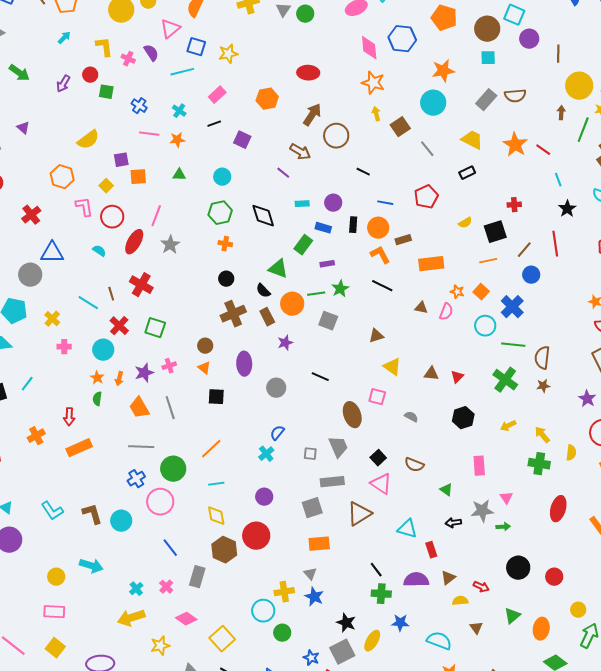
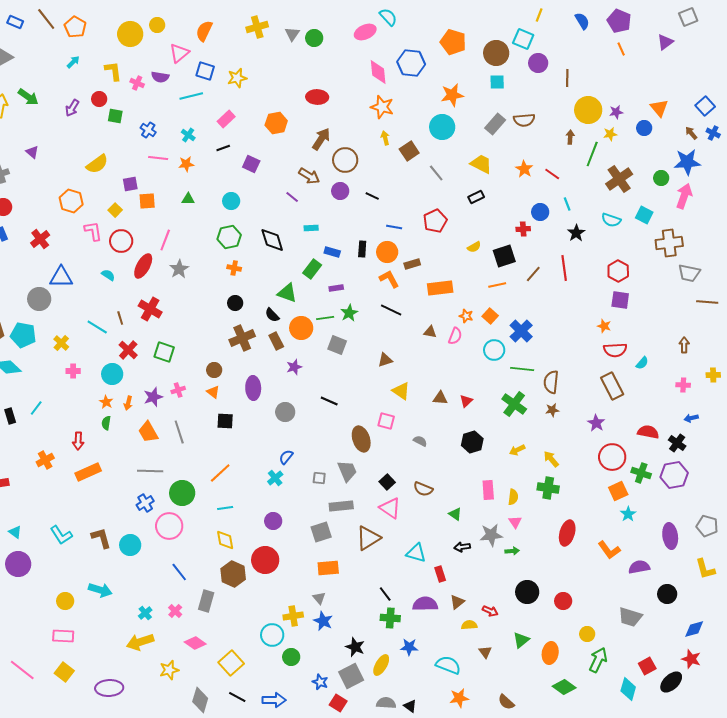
purple semicircle: (151, 53) -> (160, 77), turned 132
orange star: (515, 145) -> (524, 169), size x0.7
purple circle: (333, 203) -> (340, 191), moved
blue circle: (531, 275) -> (540, 212), moved
yellow semicircle: (571, 453) -> (513, 497), moved

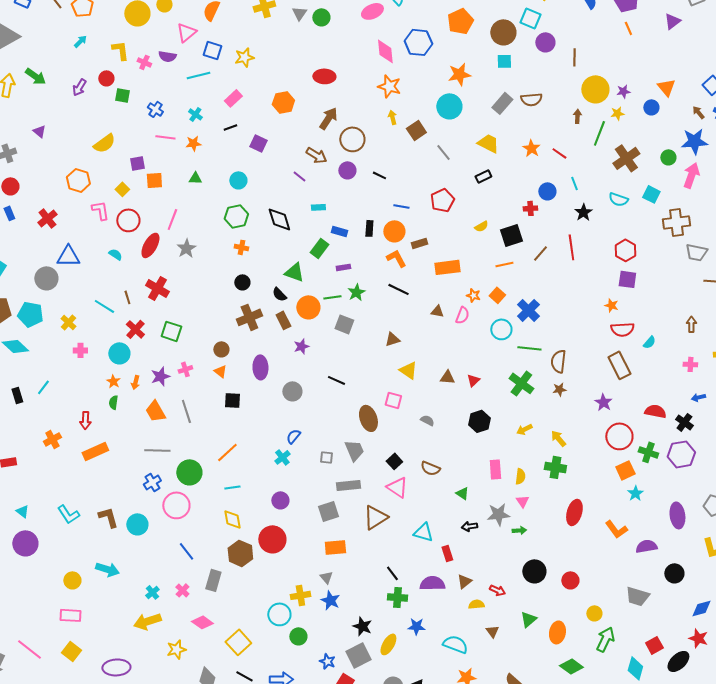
orange pentagon: (453, 42) -> (460, 21), turned 30

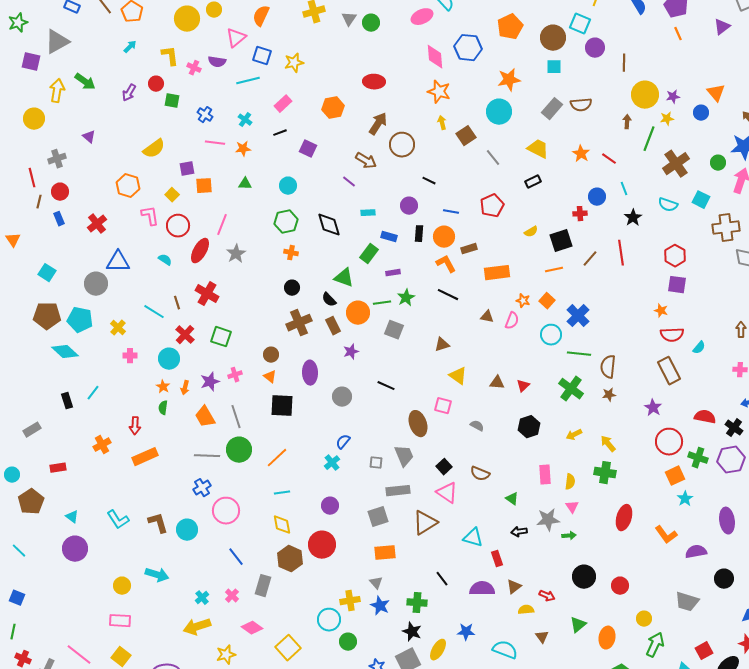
purple circle: (347, 170) -> (409, 206), moved
black square: (232, 400) -> (282, 406), size x1.4
green circle: (189, 472) -> (239, 450), moved
green cross: (397, 597) -> (417, 603), moved

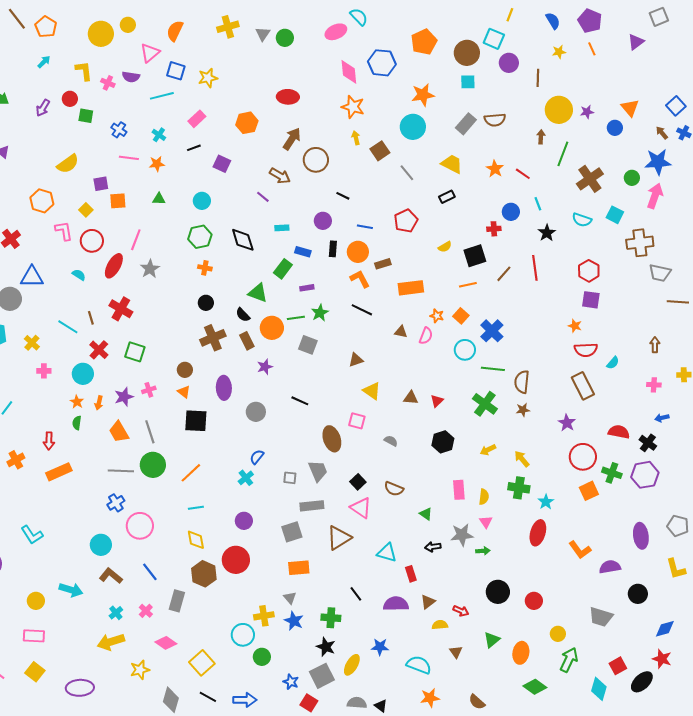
yellow star: (667, 119) -> (559, 52), moved
cyan star: (685, 499) -> (546, 502), moved
brown L-shape: (158, 523) -> (111, 576), moved, turned -35

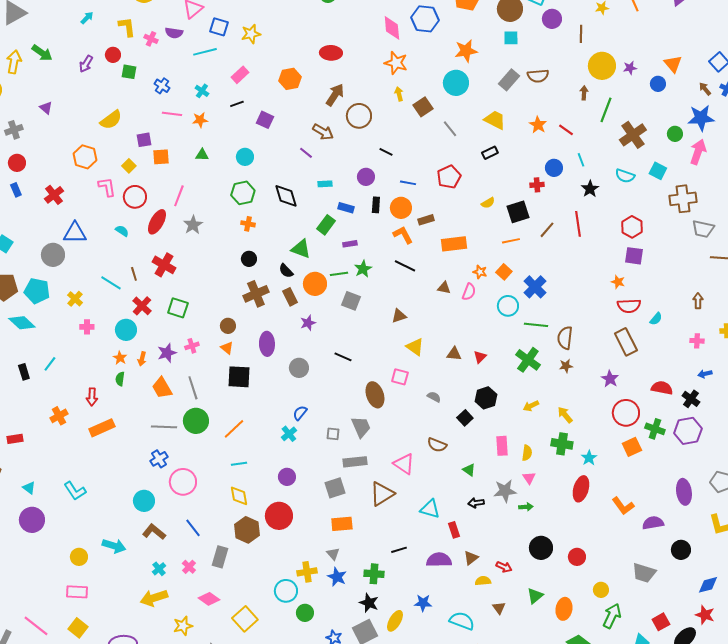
black square: (358, 482) -> (465, 418), moved
black line: (356, 594) -> (399, 550), turned -70

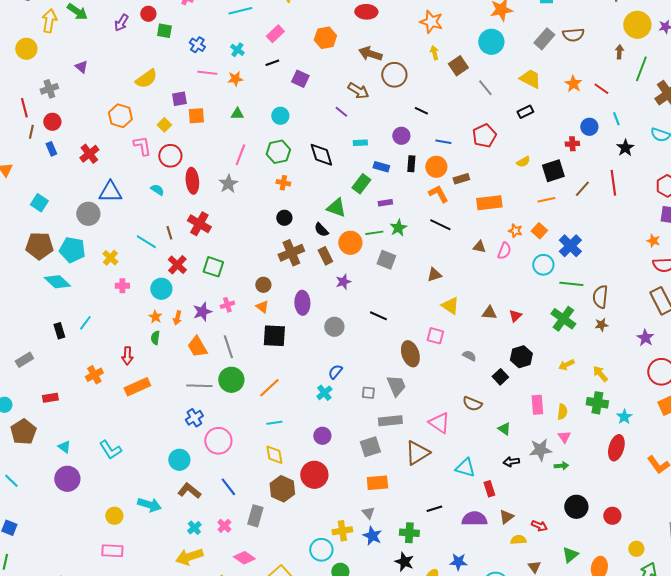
brown arrow: (335, 95) -> (370, 54), turned -105
pink line: (179, 196) -> (240, 155), moved
red ellipse: (157, 222) -> (192, 181), turned -35

